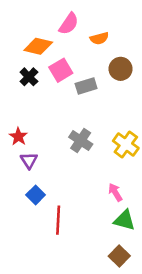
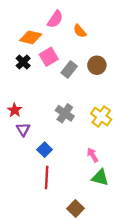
orange semicircle: (99, 38) -> (80, 31), turned 64
brown circle: (121, 69) -> (97, 65), moved
gray rectangle: (86, 86) -> (69, 69), turned -35
blue square: (36, 195) -> (45, 150), moved
brown square: (119, 256) -> (76, 208), moved

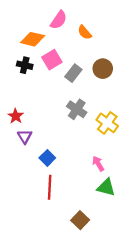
black cross: (23, 62) -> (25, 65), turned -32
gray cross: (65, 113) -> (77, 109), moved

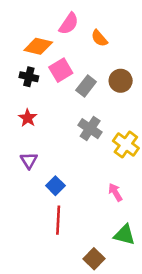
red star: (16, 116) -> (28, 118), moved
green triangle: (106, 187) -> (125, 235), moved

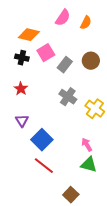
pink semicircle: (69, 24) -> (63, 18), moved
orange semicircle: (99, 38) -> (86, 23), moved, turned -112
blue square: (55, 186) -> (42, 140), size x1.5
red line: (58, 220) -> (44, 166), turned -55
green triangle: (125, 235) -> (89, 165), moved

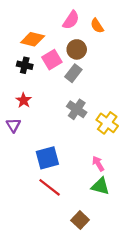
orange semicircle: (86, 23) -> (97, 26), turned 120
brown circle: (91, 61) -> (77, 49), moved
purple triangle: (22, 121) -> (13, 125), moved
blue square: (42, 140) -> (47, 158), turned 30

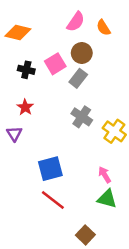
orange diamond: (33, 39) -> (18, 32), moved

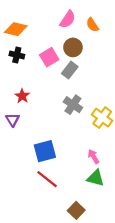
black cross: (26, 70) -> (17, 55), moved

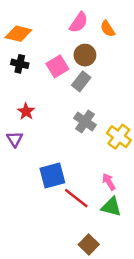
red line: (47, 179) -> (76, 198), moved

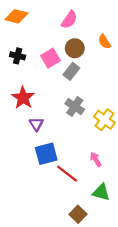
orange semicircle: (108, 29) -> (104, 42), moved
orange diamond: (18, 34) -> (16, 16), moved
red star: (26, 111) -> (23, 98), size x1.5
purple triangle: (15, 139) -> (36, 124), moved
green triangle: (111, 207) -> (101, 192), moved

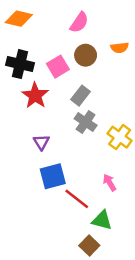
orange semicircle: (104, 42) -> (120, 48), turned -64
black cross: (18, 56) -> (20, 64), size x1.5
gray rectangle: (71, 71) -> (81, 96), moved
red star: (23, 98) -> (35, 96), moved
green triangle: (101, 192) -> (102, 220), moved

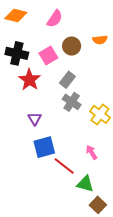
pink semicircle: (79, 22) -> (55, 19), moved
brown square: (89, 246) -> (98, 205), moved

